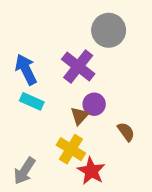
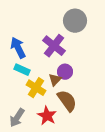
brown semicircle: (126, 132) -> (67, 101), moved, size x1.6
yellow cross: (71, 149) -> (36, 88), moved
red star: (91, 171) -> (47, 116), moved

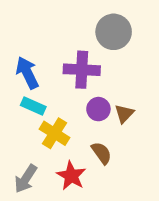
purple cross: (54, 46) -> (82, 70), turned -35
brown triangle: (55, 80) -> (124, 114), moved
brown semicircle: (67, 101) -> (101, 153), size x0.7

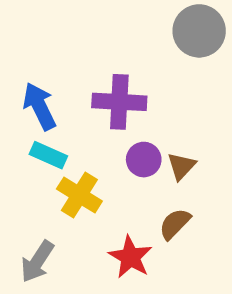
gray circle: (114, 32) -> (199, 31), moved
brown semicircle: (101, 153) -> (175, 224), moved, turned -100
red star: (71, 176) -> (130, 257), moved

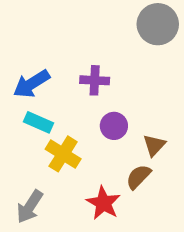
purple cross: (119, 102) -> (95, 80), size x0.7
blue arrow: (40, 106) -> (32, 84), turned -96
brown triangle: (181, 166) -> (154, 145), moved

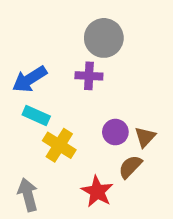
gray circle: (158, 24) -> (104, 38), moved
purple circle: (114, 126) -> (115, 132), moved
gray arrow: (30, 207) -> (28, 195), turned 132

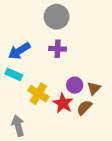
gray circle: (104, 38) -> (57, 17), moved
cyan rectangle: (36, 116) -> (14, 74), moved
red star: (97, 191) -> (63, 103), moved

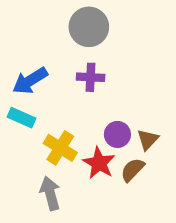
gray arrow: (18, 126) -> (50, 193), moved

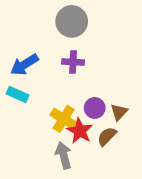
yellow cross: (60, 148) -> (64, 119), moved
gray arrow: (50, 193) -> (64, 155), moved

